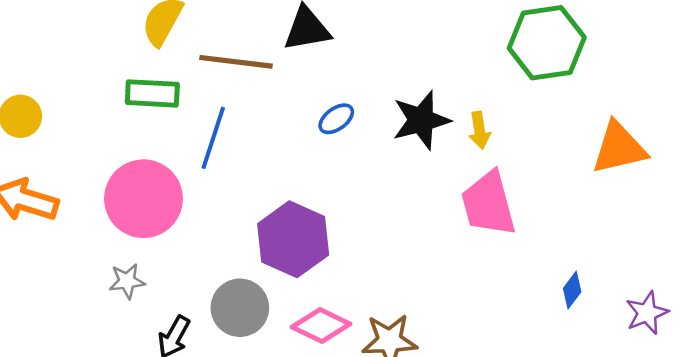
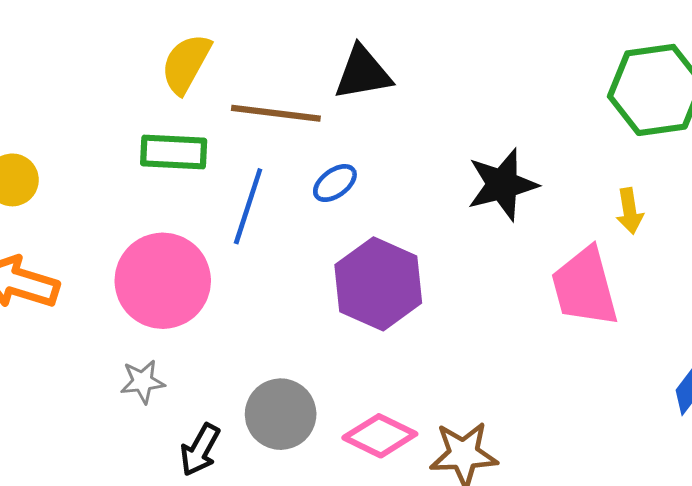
blue ellipse: (336, 119) -> (335, 183), moved
yellow arrow: (480, 130) -> (630, 211), moved
purple hexagon: (293, 239) -> (378, 284), moved

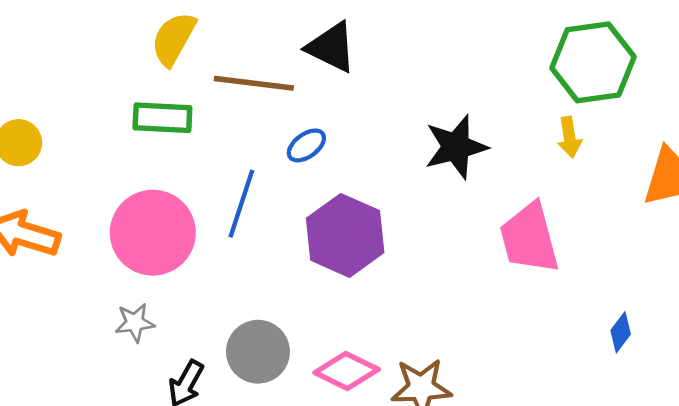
black triangle: (363, 73) -> (331, 47), turned 36
blue line: (248, 206) -> (241, 204), moved
yellow arrow: (630, 211) -> (569, 137), moved

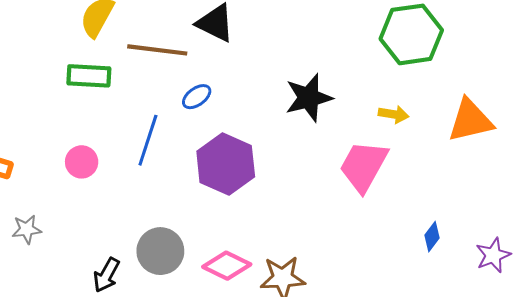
yellow arrow: (569, 137) -> (394, 114), moved, turned -72
pink circle: (153, 233) -> (82, 162), size x0.5
pink trapezoid: (529, 238) -> (364, 166), turned 44
gray star: (135, 323) -> (27, 229), moved

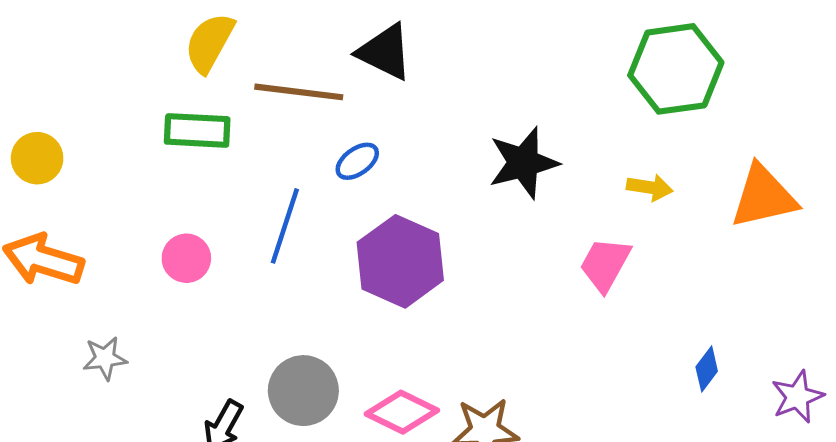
pink trapezoid: (364, 166) -> (605, 264), size x0.7

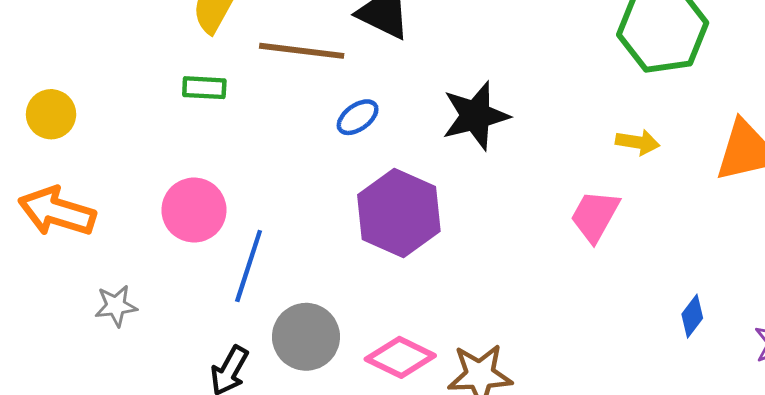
green rectangle: (197, 130) -> (204, 88), size x0.7
black star: (523, 163) -> (476, 116), moved
blue line: (285, 226) -> (249, 266), moved
pink circle: (186, 258) -> (194, 210), size x1.4

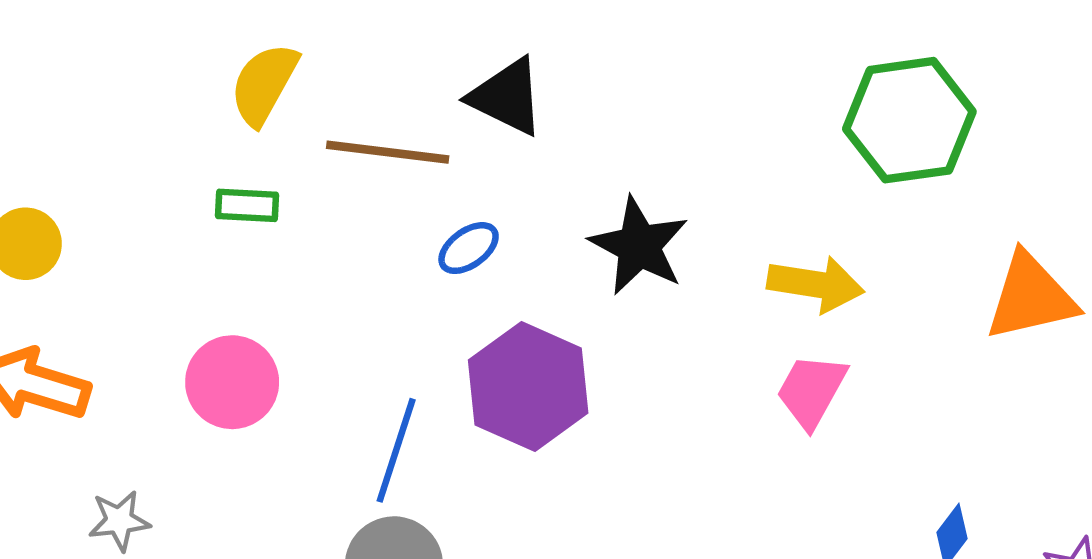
black star: (476, 116) -> (639, 246), turned -30
yellow arrow: (638, 142) -> (816, 284), moved, size x1.5
blue line: (249, 266) -> (396, 450), moved

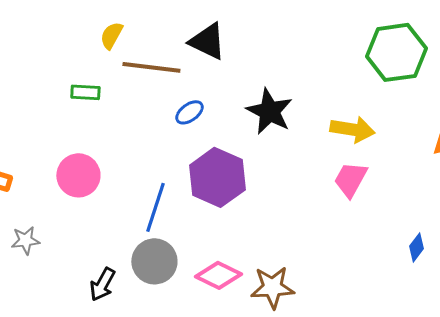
yellow semicircle: (264, 84) -> (111, 35), moved, size x0.7

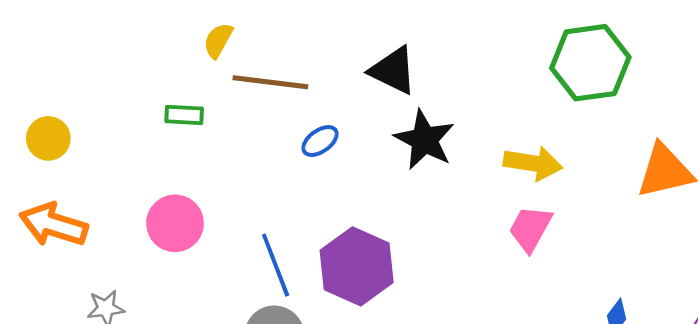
black triangle: (207, 41) -> (393, 70), moved
purple hexagon: (217, 177) -> (357, 266), moved
blue line: (155, 207) -> (276, 265), turned -39

